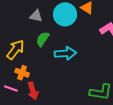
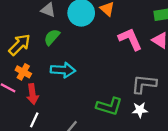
cyan arrow: (65, 53) -> (63, 70), moved

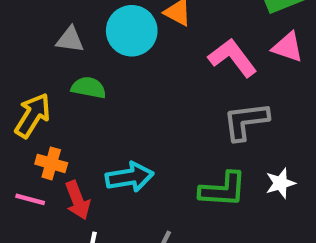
green semicircle: (52, 37) -> (89, 88), turned 72
cyan arrow: (63, 70) -> (130, 177), moved
gray L-shape: (144, 84) -> (246, 121), moved

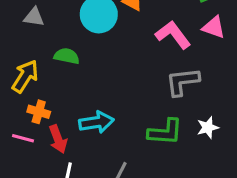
gray triangle: (70, 40) -> (34, 17), moved

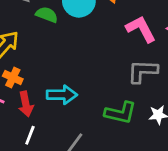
green semicircle: (67, 56) -> (47, 15), moved

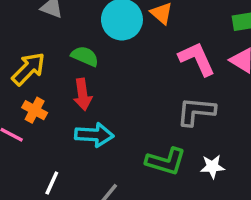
green semicircle: (47, 15) -> (85, 56), moved
red arrow: (26, 104) -> (83, 94), moved

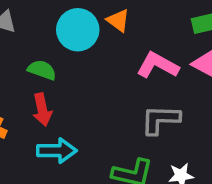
pink L-shape: (197, 59) -> (158, 65), turned -33

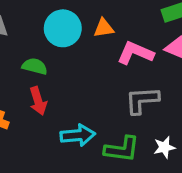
orange triangle: (118, 20) -> (104, 28), moved, turned -40
cyan arrow: (57, 151) -> (78, 135), moved

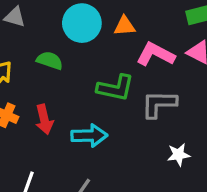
red arrow: (38, 101) -> (44, 119), moved
green L-shape: (122, 149) -> (115, 88), moved

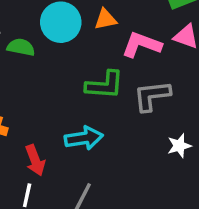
green semicircle: (50, 60) -> (21, 47), moved
red arrow: (44, 119) -> (35, 160), moved

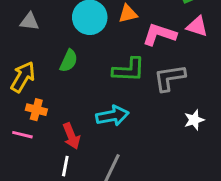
green semicircle: (21, 47) -> (69, 61), moved, turned 105

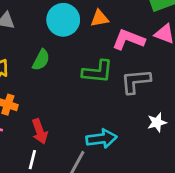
cyan arrow: (112, 116) -> (102, 139), moved

